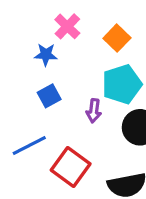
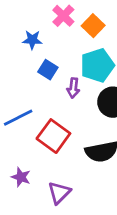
pink cross: (67, 26) -> (63, 16), moved
blue square: (49, 96) -> (48, 70), moved, turned -30

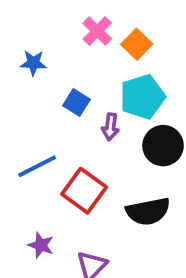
blue star: (32, 40) -> (33, 63), moved

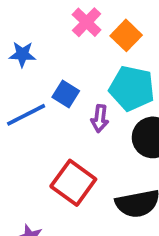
cyan pentagon: (142, 97) -> (132, 88), turned 30
blue line: (37, 166) -> (26, 115), moved

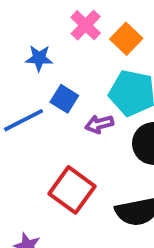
blue star: (22, 54) -> (39, 58), moved
purple arrow: (100, 119) -> (99, 124), turned 68

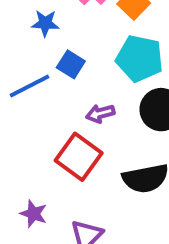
purple arrow: (99, 124) -> (100, 114), moved

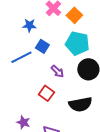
purple arrow: (100, 114) -> (57, 71), turned -120
red square: (79, 157) -> (46, 93), size x0.7

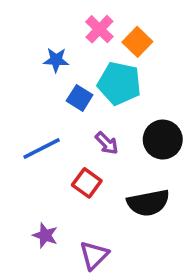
cyan pentagon: (77, 43) -> (119, 83), moved
blue line: (21, 57) -> (42, 149), moved

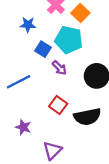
purple arrow: (107, 143) -> (59, 68), moved
red square: (87, 183) -> (58, 105), moved
purple star: (45, 235) -> (23, 127), moved

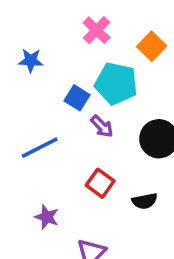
orange square: (80, 13) -> (152, 46), moved
blue star: (28, 25) -> (31, 60), moved
black semicircle: (87, 117) -> (145, 201), size x0.6

